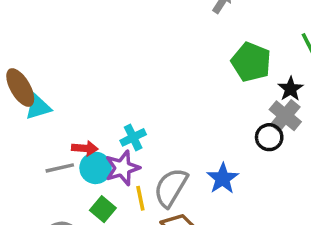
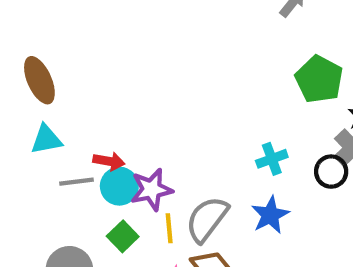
cyan triangle: (38, 107) -> (46, 139), moved
cyan cross: (133, 137) -> (272, 159), moved

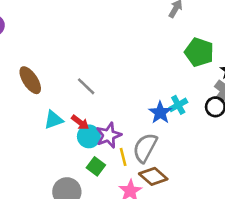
cyan triangle: (46, 139) -> (54, 120), moved
red arrow: (109, 161) -> (80, 122), turned 36
gray line: (76, 182) -> (86, 86), moved, turned 60
blue star: (270, 215) -> (160, 113), moved

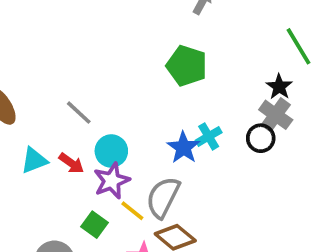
green pentagon: (199, 52) -> (187, 66), moved
cyan circle: (89, 136) -> (111, 151), moved
yellow line: (123, 157) -> (132, 211), turned -36

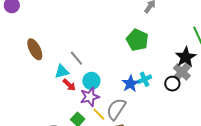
black star: (279, 87) -> (186, 57), size x1.5
cyan triangle: (34, 160) -> (62, 72), moved

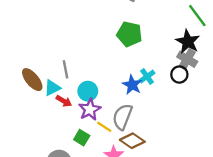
brown ellipse: (35, 49) -> (32, 80), moved
gray line: (76, 58) -> (65, 69), turned 42

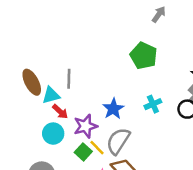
blue star: (132, 85) -> (113, 109), moved
cyan circle: (88, 91) -> (53, 134), moved
green square: (82, 138) -> (83, 152), moved

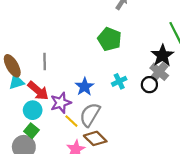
cyan triangle: (51, 95) -> (17, 82), moved
red arrow: (60, 112) -> (38, 91), size x1.5
green square: (83, 152) -> (31, 131), moved

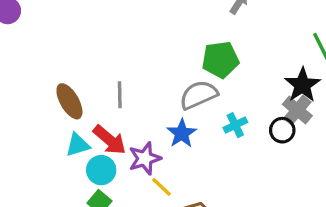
green pentagon: (110, 39) -> (220, 60), turned -30
cyan triangle: (17, 82) -> (78, 145), moved
gray semicircle: (90, 115) -> (198, 95), moved, turned 35

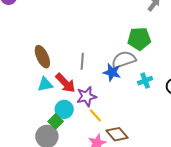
gray line: (120, 95) -> (82, 61), moved
blue star: (182, 133) -> (112, 72), moved, turned -30
cyan circle: (101, 170) -> (64, 109), moved

